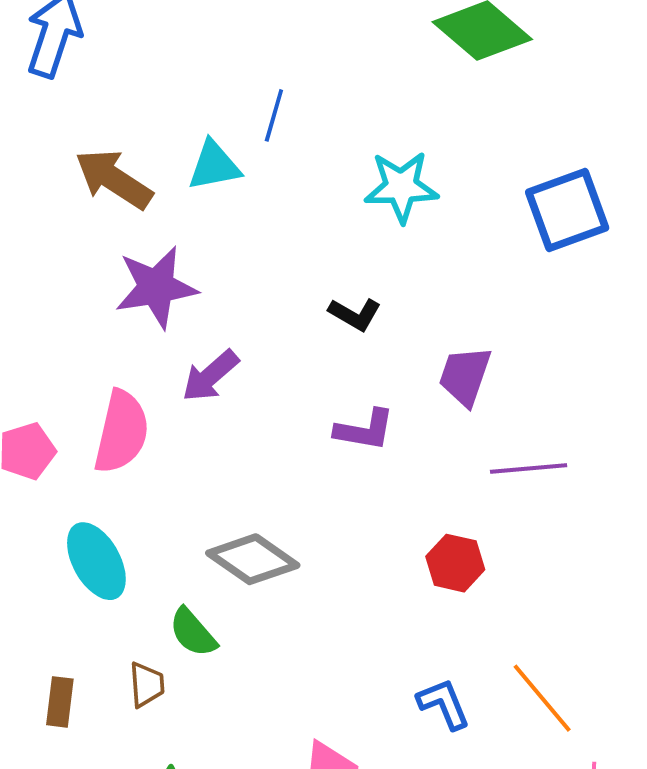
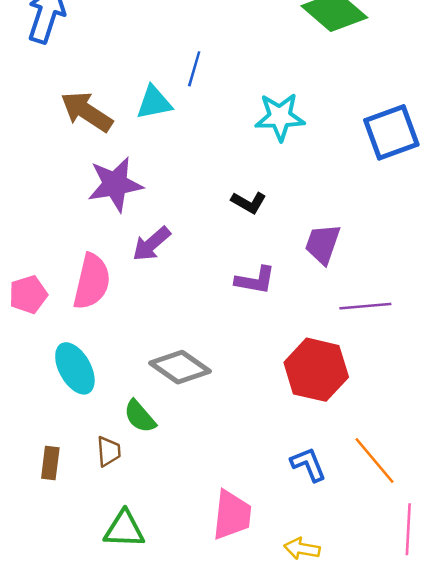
red hexagon: (455, 563) -> (316, 370), size x1.6

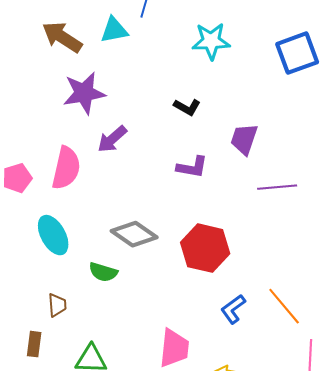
red hexagon: (316, 370) -> (205, 248), moved
green semicircle: (140, 416) -> (103, 272), turned -32
brown trapezoid: (109, 451) -> (57, 305), moved
brown rectangle: (50, 463) -> (34, 344), moved
blue L-shape: (308, 464) -> (233, 309), turned -104

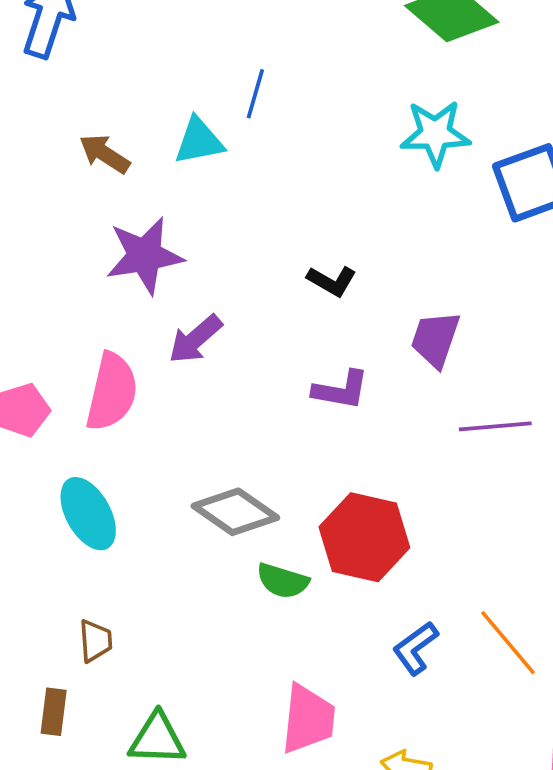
brown arrow: (62, 37) -> (105, 154), size x0.7
cyan star: (211, 41) -> (435, 134), moved
green semicircle: (103, 272) -> (283, 581), moved

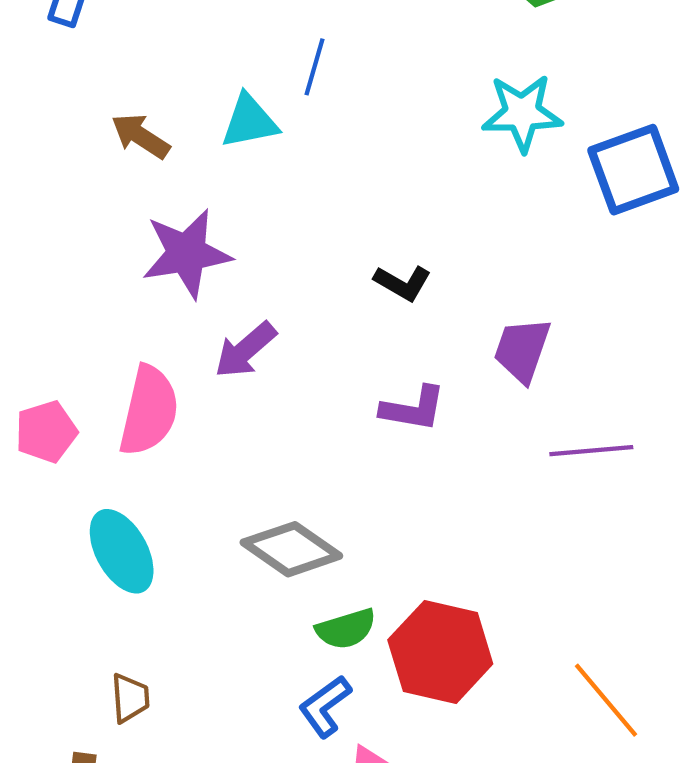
red hexagon: (364, 537) -> (440, 652), moved
green semicircle: (283, 581) -> (346, 629), turned -34
blue L-shape: (415, 648) -> (325, 706), moved

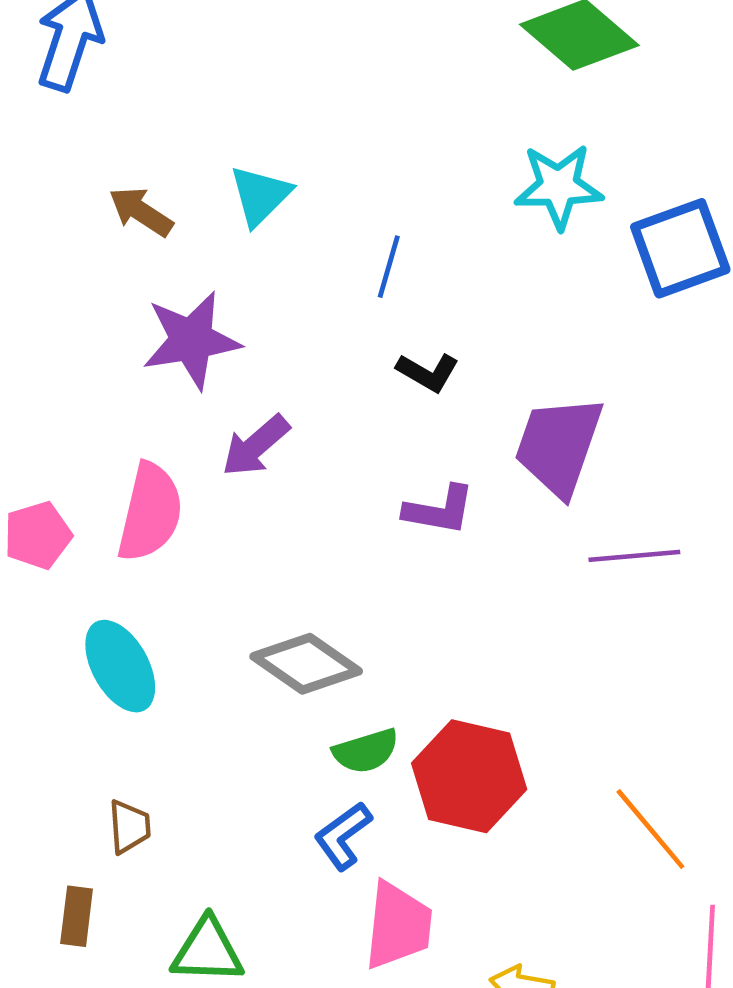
blue line: (315, 67) -> (389, 267), moved
cyan triangle: (250, 121) -> (260, 196), turned -34
purple trapezoid: (522, 350) -> (559, 446), size x1.4

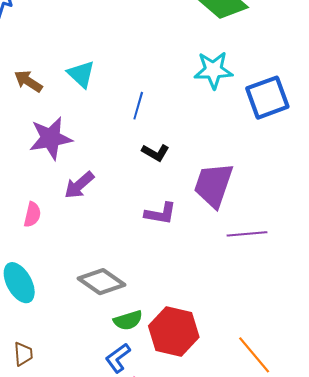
cyan triangle: (260, 196) -> (81, 74), turned -32
pink semicircle: (150, 512) -> (32, 215), size x0.6

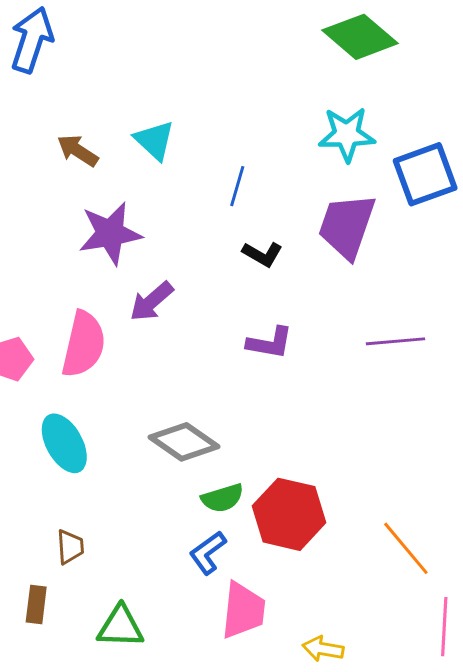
purple trapezoid: (213, 185) -> (347, 226), moved
pink semicircle: (32, 215) -> (84, 344), size x1.8
purple line: (247, 234) -> (395, 341), moved

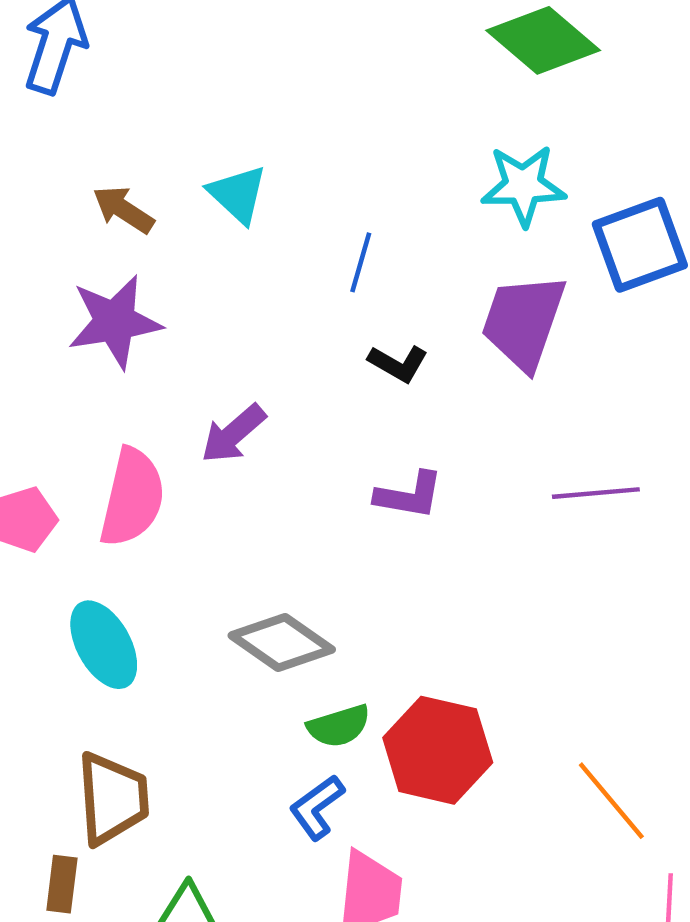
purple star: (110, 233) -> (115, 322), moved
brown trapezoid: (70, 547) -> (112, 798), size x1.8

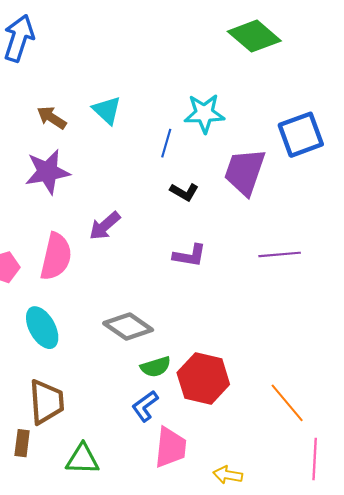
cyan star: (523, 185) -> (204, 113), moved

